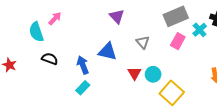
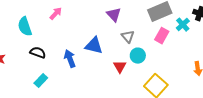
purple triangle: (117, 16) -> (114, 15), moved
pink arrow: (55, 18) -> (56, 14), moved
cyan circle: (153, 74) -> (138, 56), moved
cyan rectangle: (83, 88) -> (41, 81), moved

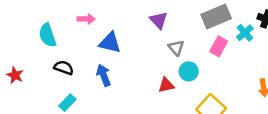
pink arrow: (56, 14) -> (86, 19), turned 48
blue triangle: (94, 46) -> (110, 43), moved
red triangle: (120, 67) -> (166, 85), turned 48

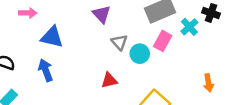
cyan circle: (189, 71) -> (140, 54), moved

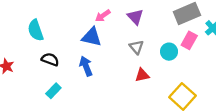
pink arrow: (28, 13) -> (103, 16), moved, turned 144
gray triangle: (119, 42) -> (136, 47), moved

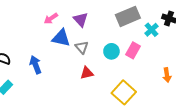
blue triangle: (92, 37) -> (61, 38), moved
pink rectangle: (189, 40) -> (133, 50), moved

